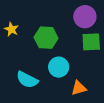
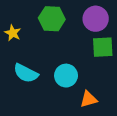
green hexagon: (46, 38) -> (52, 19), moved
cyan semicircle: (27, 80) -> (26, 73), moved

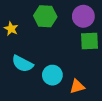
cyan circle: (66, 76) -> (52, 75), moved

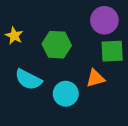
green hexagon: (45, 16) -> (57, 45), moved
orange triangle: (77, 86) -> (95, 78), moved

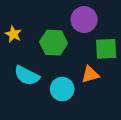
purple circle: (104, 20) -> (84, 20), moved

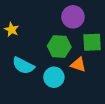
green hexagon: (54, 43) -> (59, 47), moved
orange triangle: (90, 74) -> (78, 65), turned 35

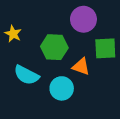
green hexagon: (59, 47) -> (54, 47), moved
orange triangle: (78, 65) -> (81, 67), moved

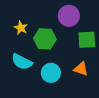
yellow star: (13, 34) -> (21, 28), moved
orange triangle: (81, 67) -> (81, 69), moved

